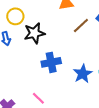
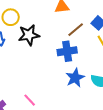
blue cross: (51, 62) -> (67, 51), moved

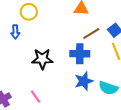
black star: (29, 35) -> (42, 59), moved

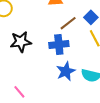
black star: (42, 59) -> (21, 42), moved

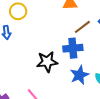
black star: (21, 42) -> (47, 62), moved

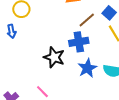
black star: (47, 62) -> (54, 57), turned 30

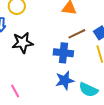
black star: (54, 57) -> (23, 43), moved, turned 30

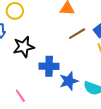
blue cross: (63, 53) -> (49, 66), moved

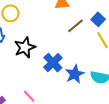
blue cross: (49, 66) -> (53, 63), turned -36

